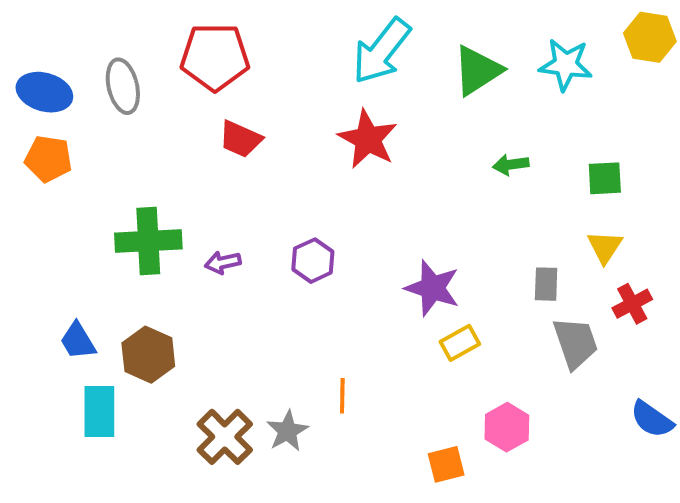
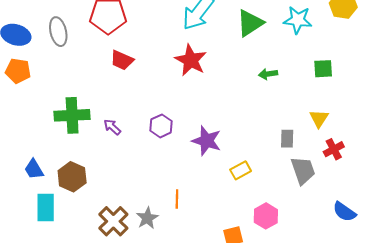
green square: (605, 178) -> (323, 69), moved
purple arrow: (223, 263) -> (112, 127), turned 54
purple star: (432, 288) -> (207, 141), moved

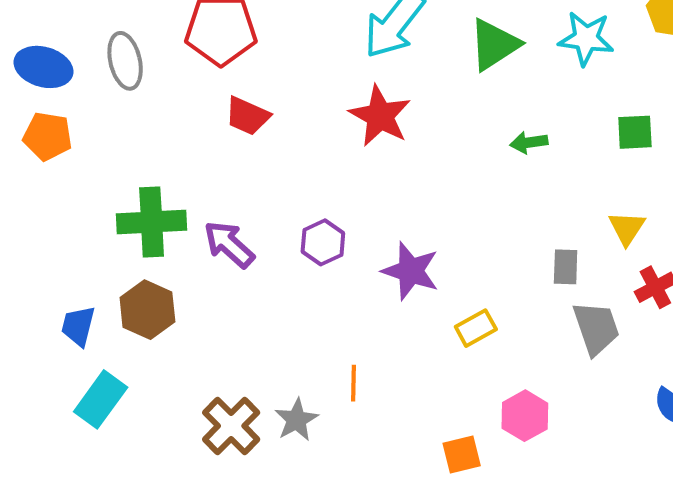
purple arrow: (112, 127) -> (229, 244), size x1.5
blue trapezoid: (34, 169) -> (78, 326), turned 45
brown hexagon: (72, 177) -> (147, 310), moved
cyan rectangle: (46, 207) -> (101, 399), turned 36

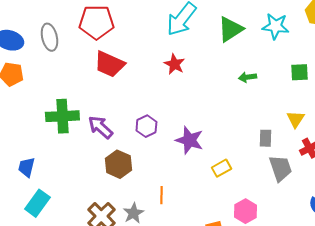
red trapezoid: (247, 116) -> (109, 64), size x1.4
red star: (380, 116) -> (174, 64), size x0.7
brown hexagon: (147, 310) -> (118, 164), moved

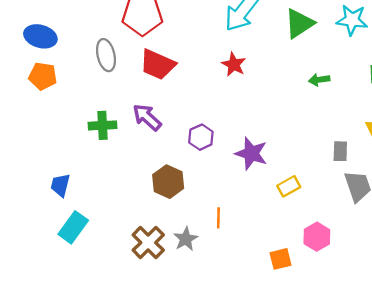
gray ellipse: (49, 37) -> (106, 55), moved
green cross: (62, 116) -> (102, 125), size x0.7
purple arrow: (100, 127) -> (147, 117), moved

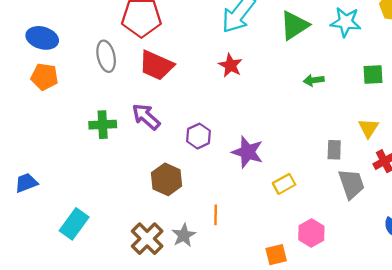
blue trapezoid: (60, 185) -> (26, 183), moved, turned 55

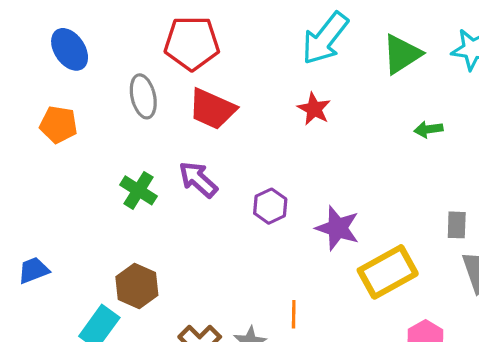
blue ellipse: (42, 38) -> (70, 49), moved, turned 40
green cross: (103, 125) -> (139, 190), turned 35
brown hexagon: (167, 179) -> (137, 286), moved
yellow rectangle: (284, 184) -> (388, 272), size x1.8

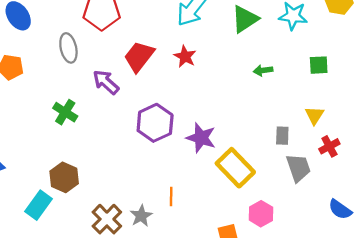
red trapezoid: (212, 109) -> (139, 56), moved, turned 104
purple arrow: (198, 179) -> (106, 82), moved
purple hexagon: (270, 206) -> (155, 123), size x1.6
yellow rectangle: (388, 272) -> (235, 168), turned 75

